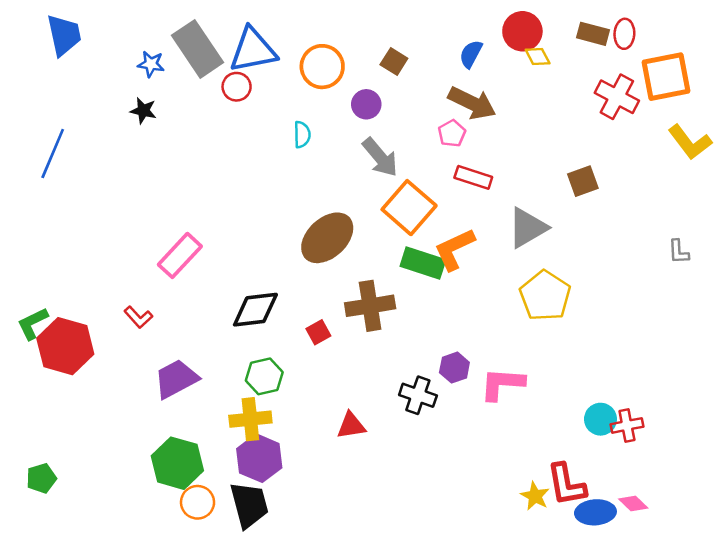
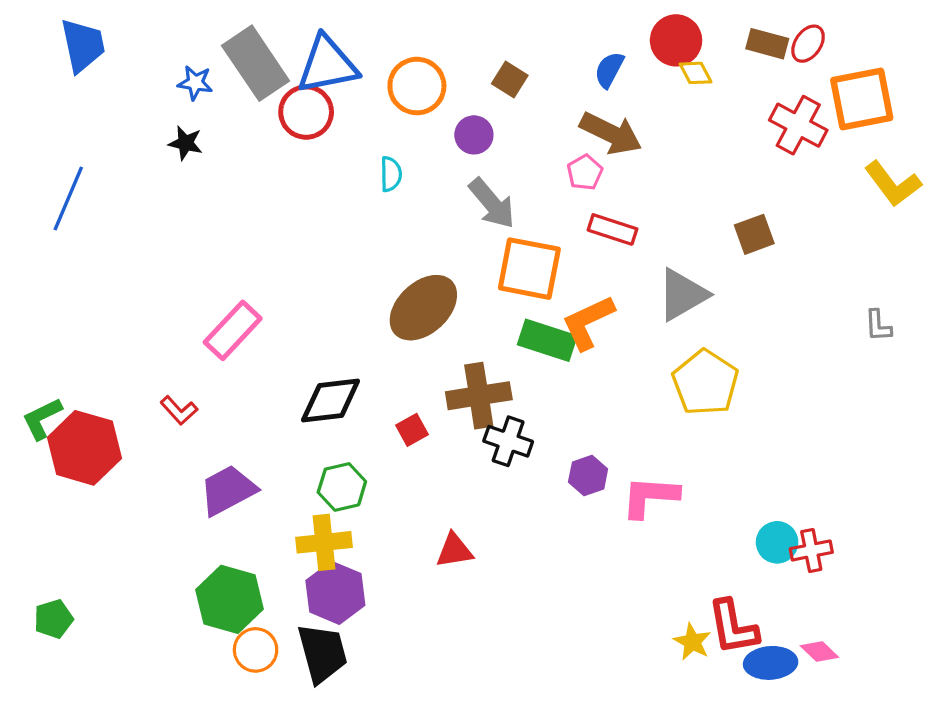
red ellipse: (624, 34) -> (808, 44), turned 32
red circle: (237, 87) -> (306, 112), size x1.4
orange square: (409, 208) -> (529, 269), turned -30
black cross: (418, 395) -> (508, 441), moved

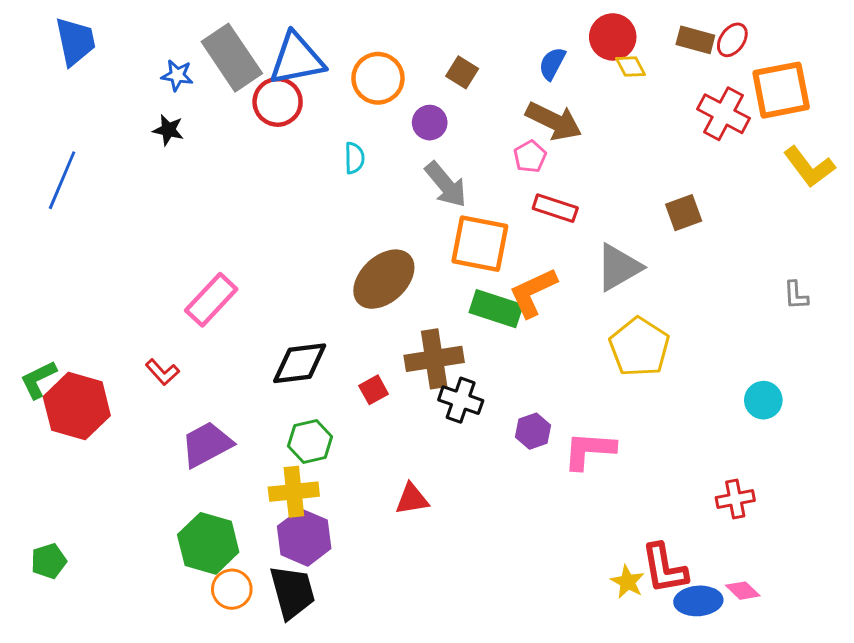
cyan circle: (777, 542) -> (763, 400), moved

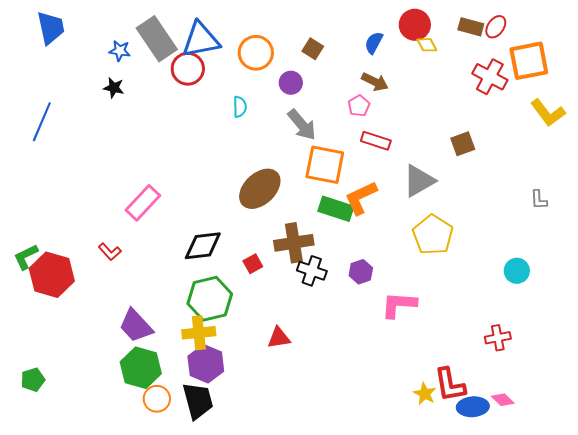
brown arrow: (554, 121) -> (375, 82), size x0.7
purple hexagon: (533, 431) -> (361, 272), moved
green hexagon: (310, 441) -> (210, 299), size x1.5
purple trapezoid: (207, 444) -> (136, 326), moved, turned -105

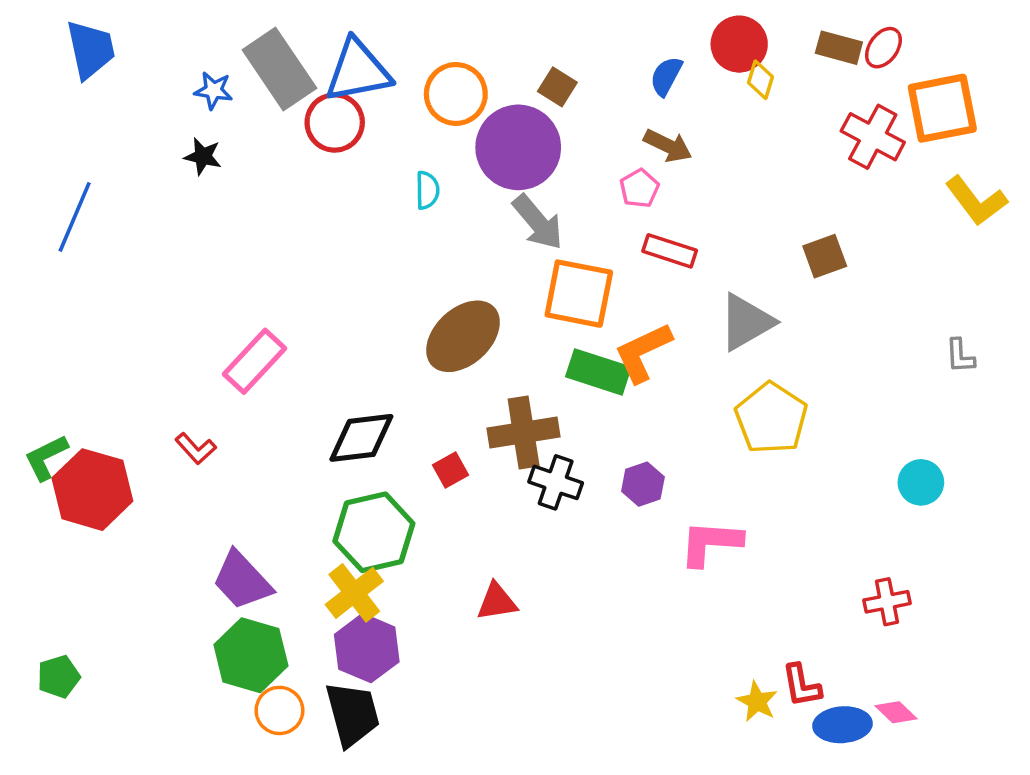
yellow diamond: (427, 45) -> (761, 80), turned 45
purple circle: (291, 83) -> (518, 147), size x2.0
yellow cross: (199, 333) -> (354, 593), turned -32
red L-shape: (450, 385) -> (802, 686), size x0.7

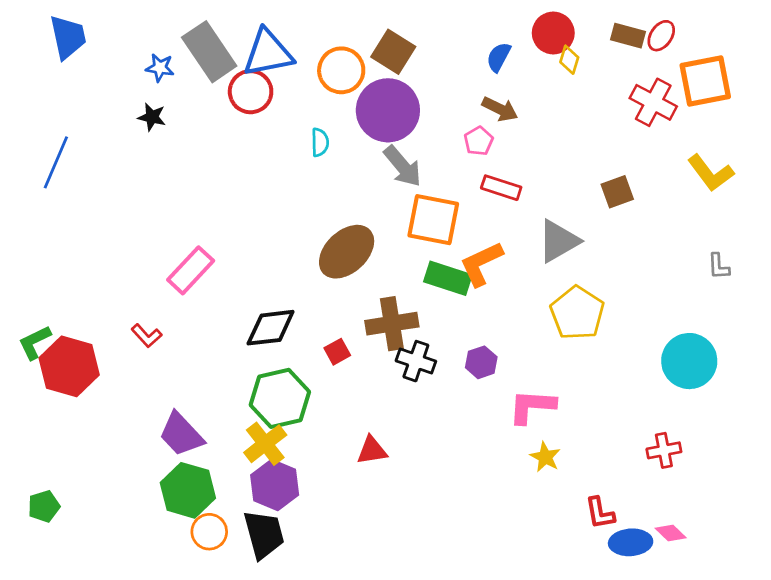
brown square: (557, 87) -> (393, 52), moved, size x1.5
yellow L-shape: (976, 201) -> (711, 173), moved
cyan circle: (921, 482) -> (689, 361), size x1.6
yellow star: (757, 702) -> (545, 457), moved

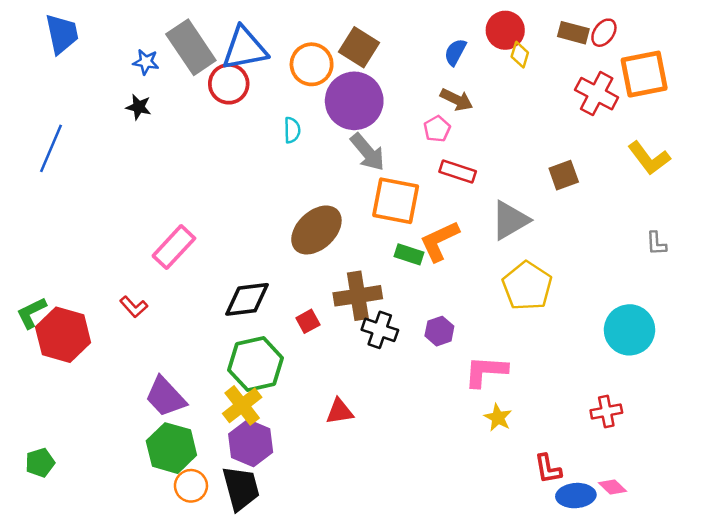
green rectangle: (448, 278) -> (409, 254), size x0.7

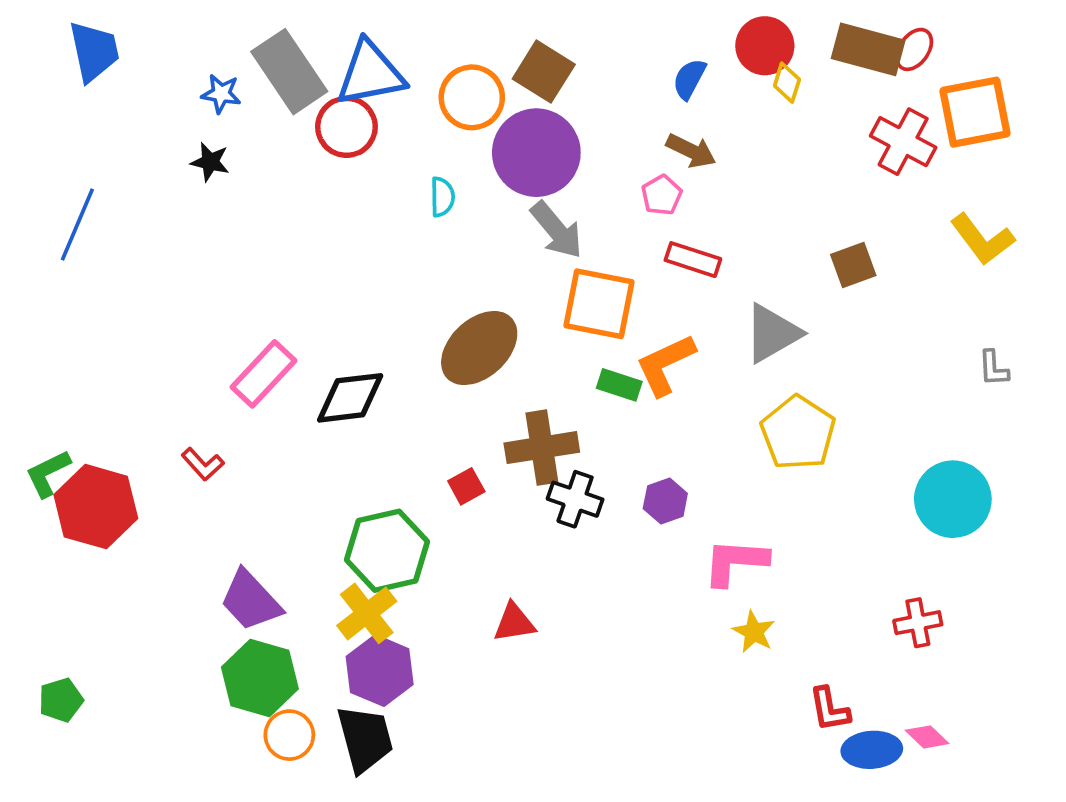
brown rectangle: (573, 33) -> (868, 49), size x1.5
black diamond: (247, 299) -> (350, 398), moved

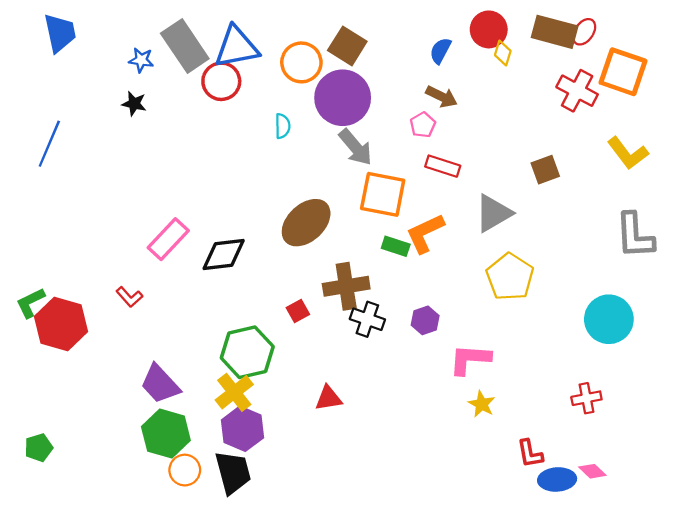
orange square: (975, 112) -> (623, 72), turned 30
gray L-shape: (993, 368) -> (635, 236), size x2.0

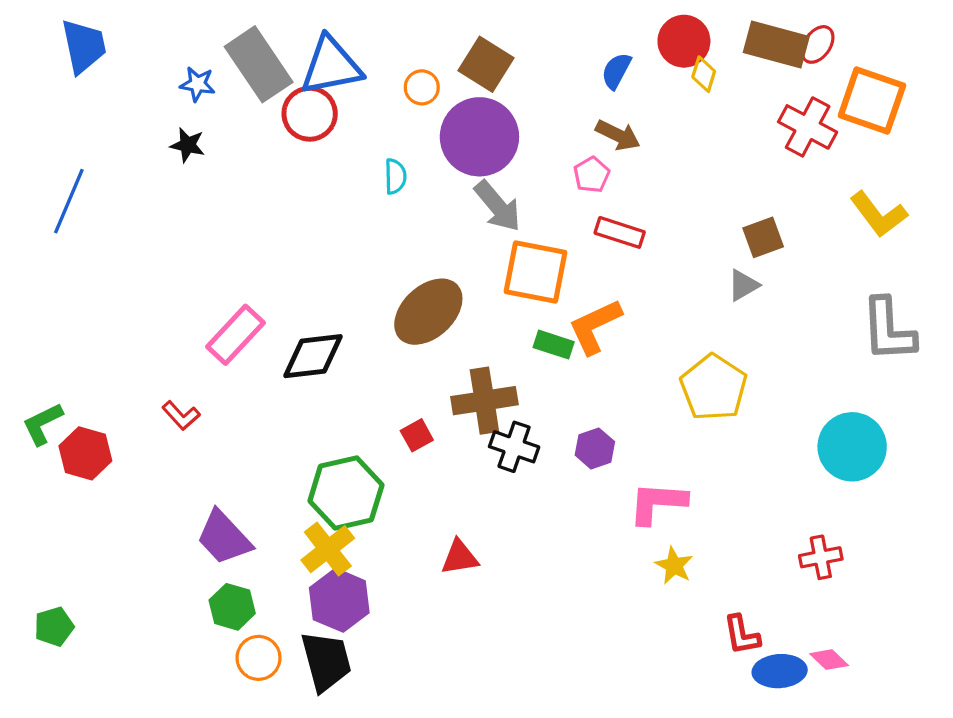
orange circle: (301, 62) -> (422, 87), size x0.6
gray triangle: (493, 213) -> (743, 285), moved, size x0.6
red hexagon: (61, 324) -> (85, 453), size x0.7
green hexagon: (166, 434) -> (232, 607), size x0.7

